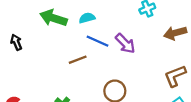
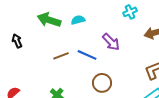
blue line: (97, 41) -> (87, 55), moved
brown line: (78, 60) -> (61, 56), moved

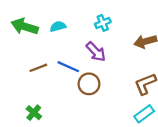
cyan cross: (130, 12) -> (103, 23), moved
brown circle: (102, 83) -> (89, 84), moved

